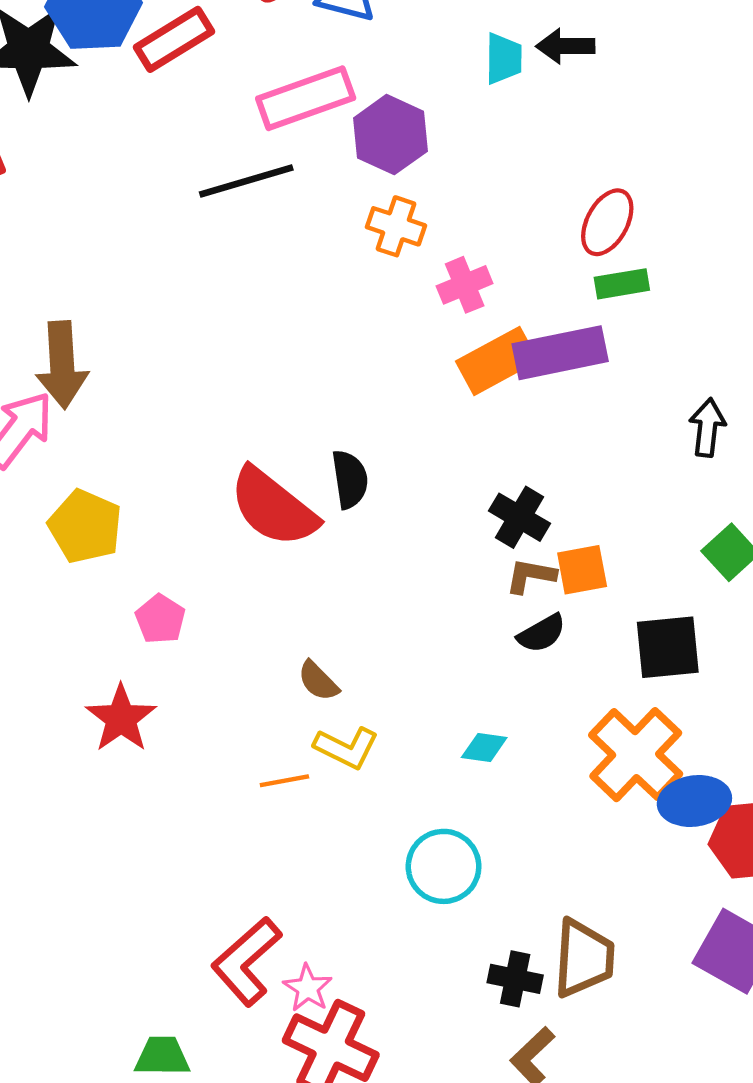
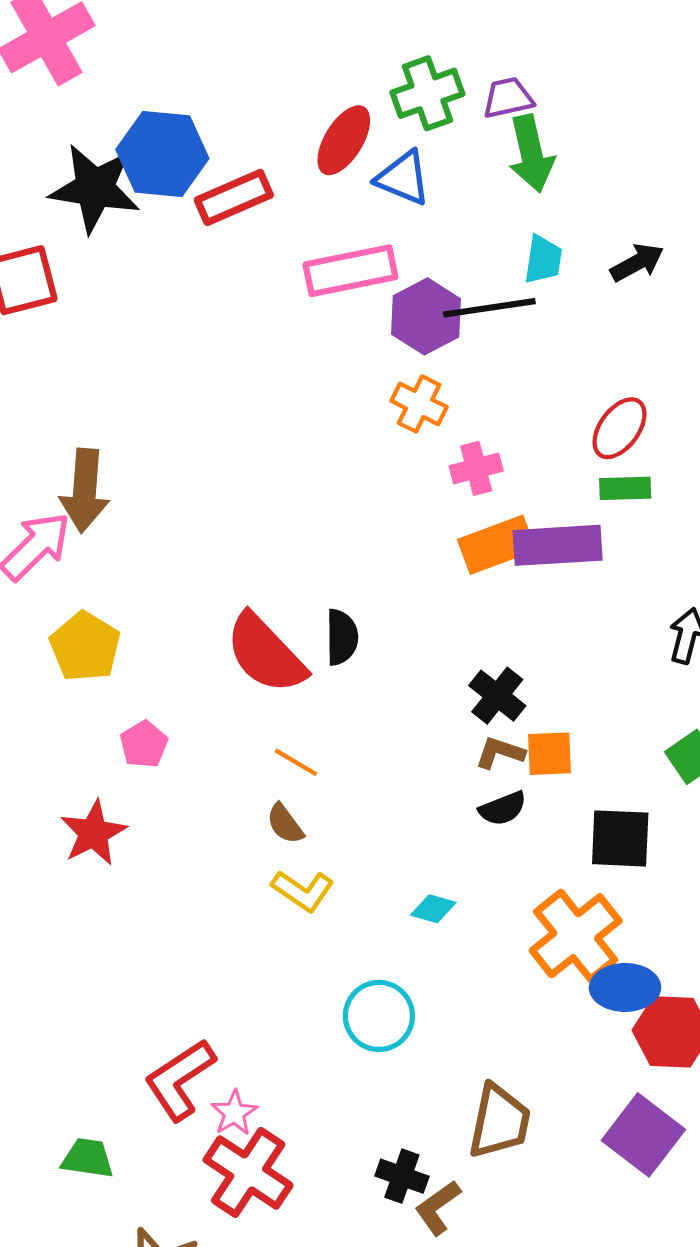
black arrow: (565, 46) -> (637, 263), moved, turned 144
black line: (246, 181) -> (489, 308), moved
orange line: (284, 781) -> (296, 762), moved, turned 33
black cross: (515, 979) -> (402, 1176), moved

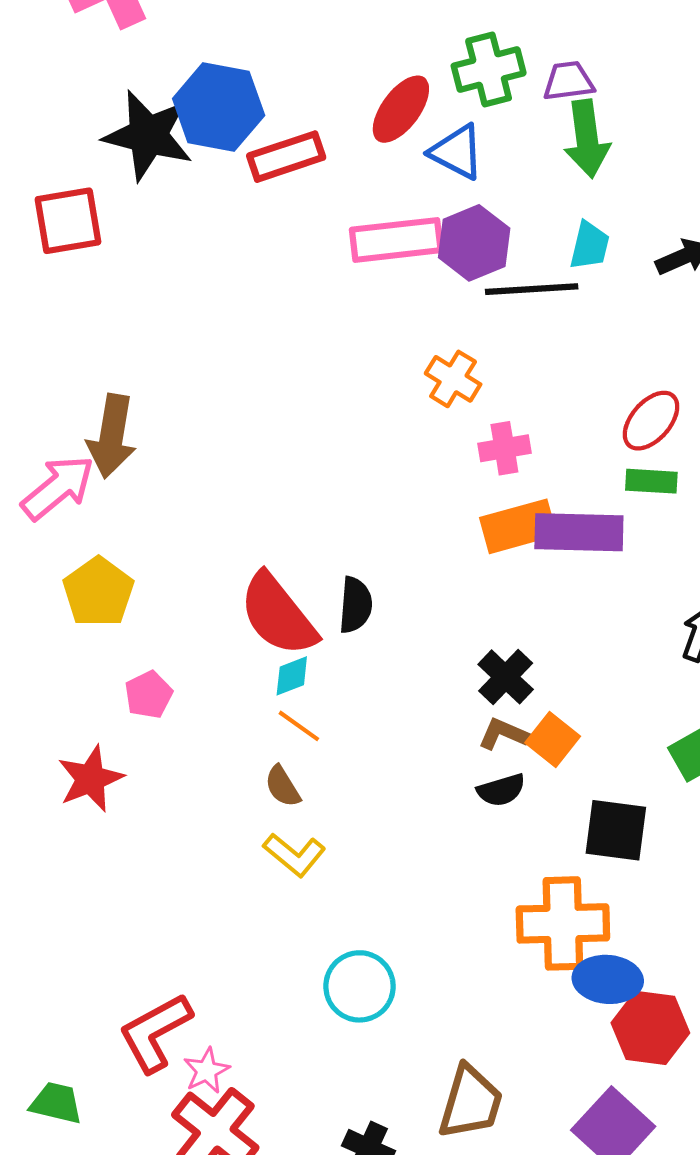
purple hexagon: (426, 316) -> (474, 243), moved
orange square: (549, 754) -> (553, 739), turned 36
cyan diamond: (433, 909) -> (292, 676), moved, turned -42
orange cross: (576, 936) -> (563, 923), turned 32

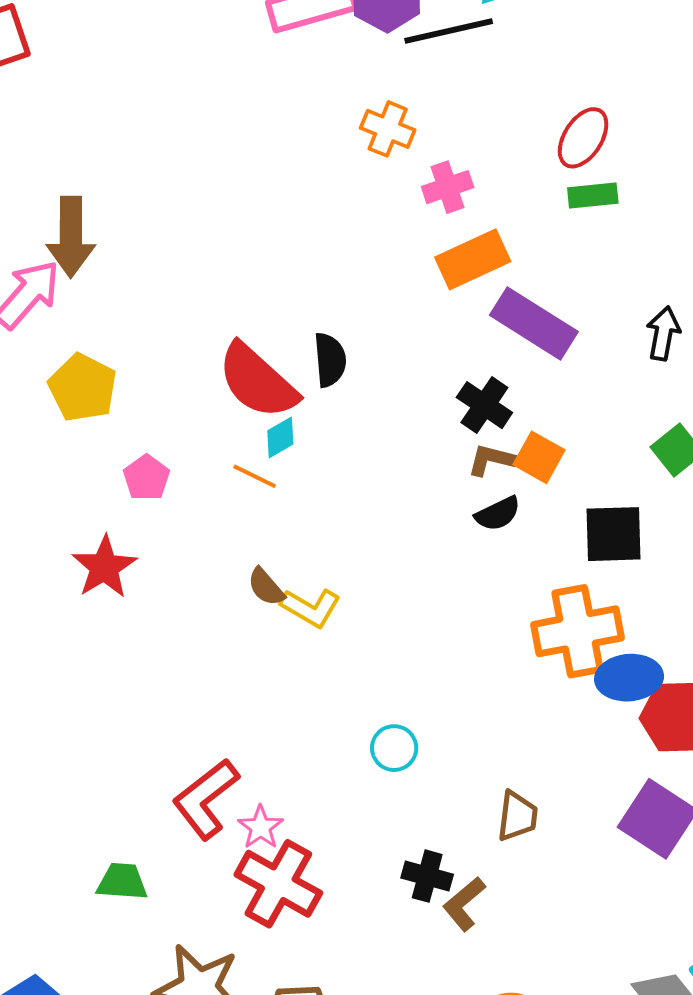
purple rectangle: (579, 532) -> (534, 323), moved, turned 40
orange line: (299, 726) -> (255, 476), moved
brown semicircle: (283, 786) -> (266, 587), moved
cyan circle: (360, 986) -> (394, 748), moved, size x0.7
brown trapezoid: (471, 1102) -> (517, 816), size x0.7

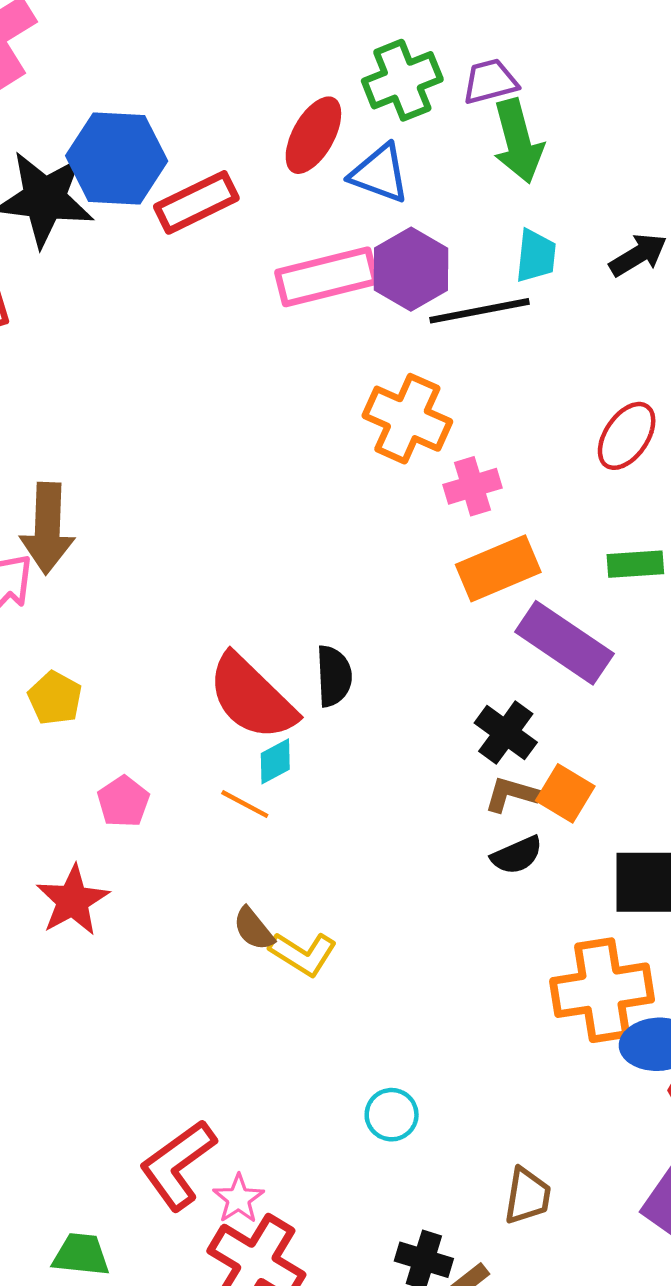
orange cross: (388, 129) -> (407, 419), size x1.4
green rectangle: (593, 196) -> (635, 564), moved
yellow pentagon: (83, 388) -> (55, 698), size x0.7

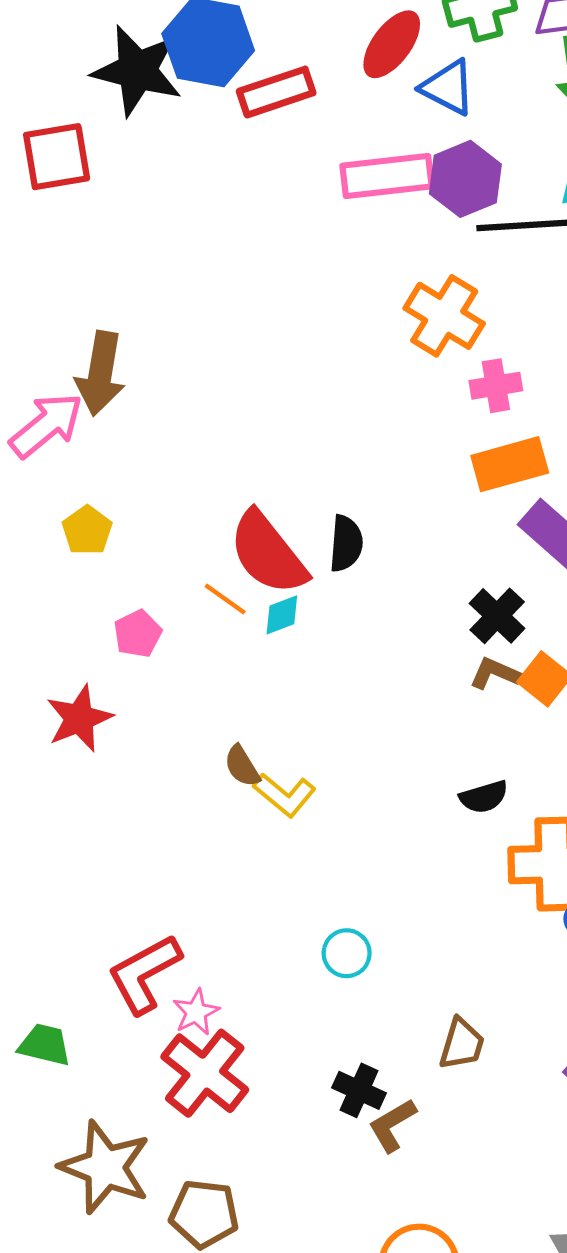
orange line: (245, 804) -> (225, 599), moved
black semicircle: (517, 855) -> (484, 797), moved

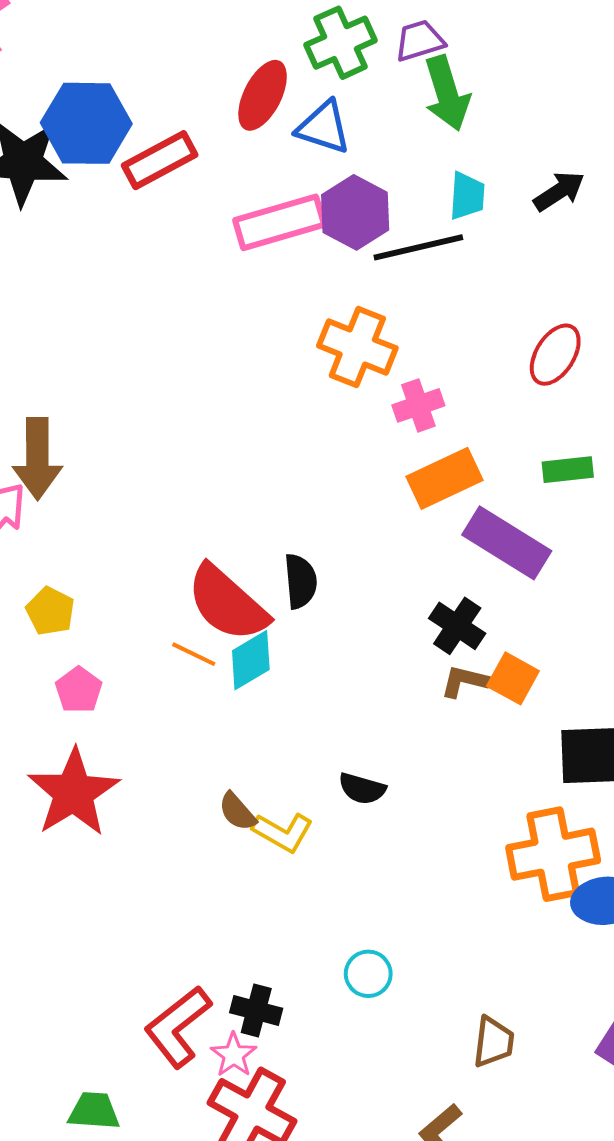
cyan diamond: (282, 615) -> (251, 660), size x1.4
pink pentagon: (138, 634) -> (79, 690), moved
red star: (79, 718) -> (74, 793), size x1.4
black semicircle: (484, 797) -> (362, 789), moved, turned 42
black cross: (359, 1090) -> (256, 1011), moved

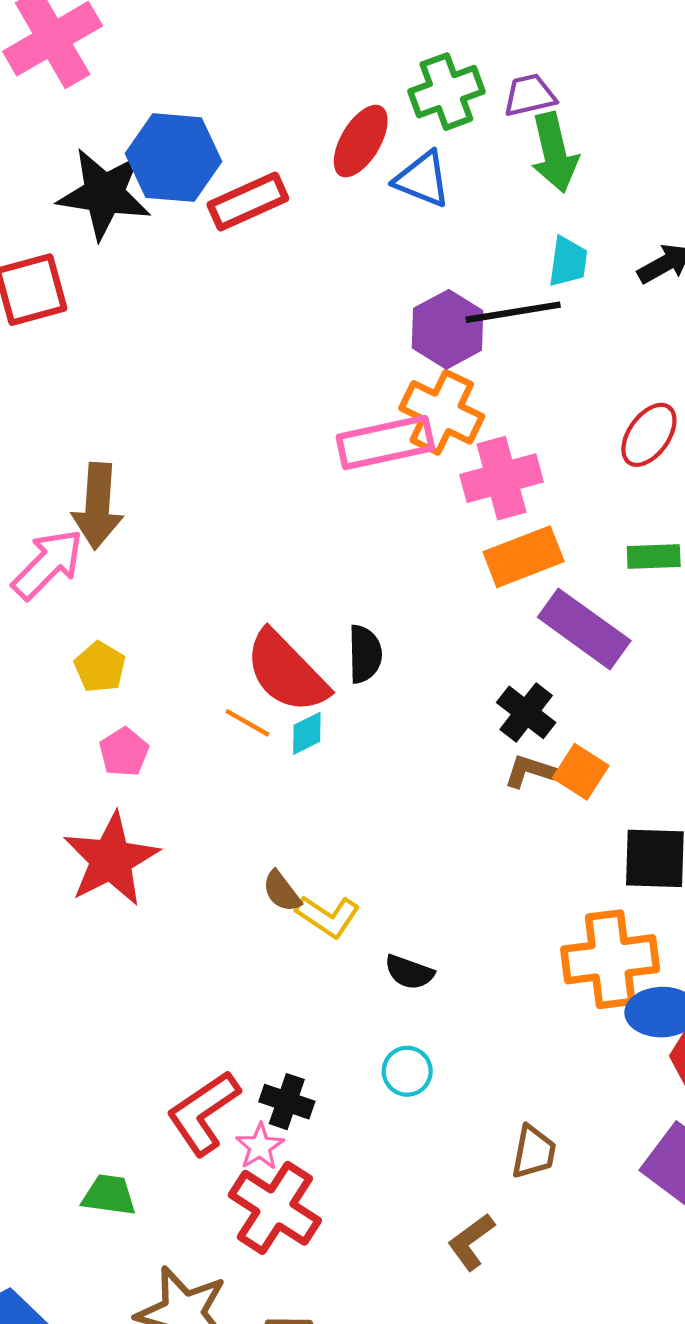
purple hexagon: (355, 212) -> (448, 329), moved
pink rectangle: (280, 222) -> (385, 443), moved
pink cross: (418, 405) -> (502, 478), size x1.5
cyan diamond: (251, 660) -> (307, 733), size x0.7
black semicircle: (362, 789) -> (409, 972), moved

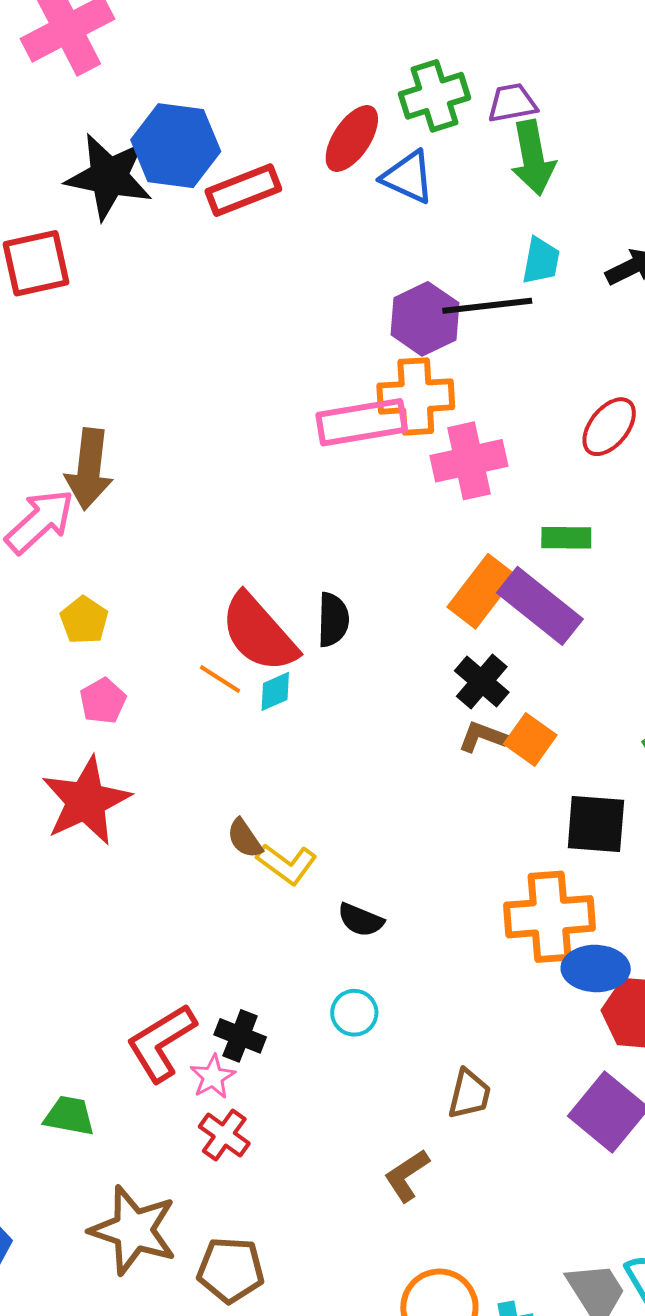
orange cross: (442, 412) -> (416, 396), turned -32
orange rectangle: (524, 557) -> (482, 591), moved, turned -34
green rectangle: (654, 557) -> (566, 538), moved
red cross: (275, 1208) -> (224, 1135), size x0.6

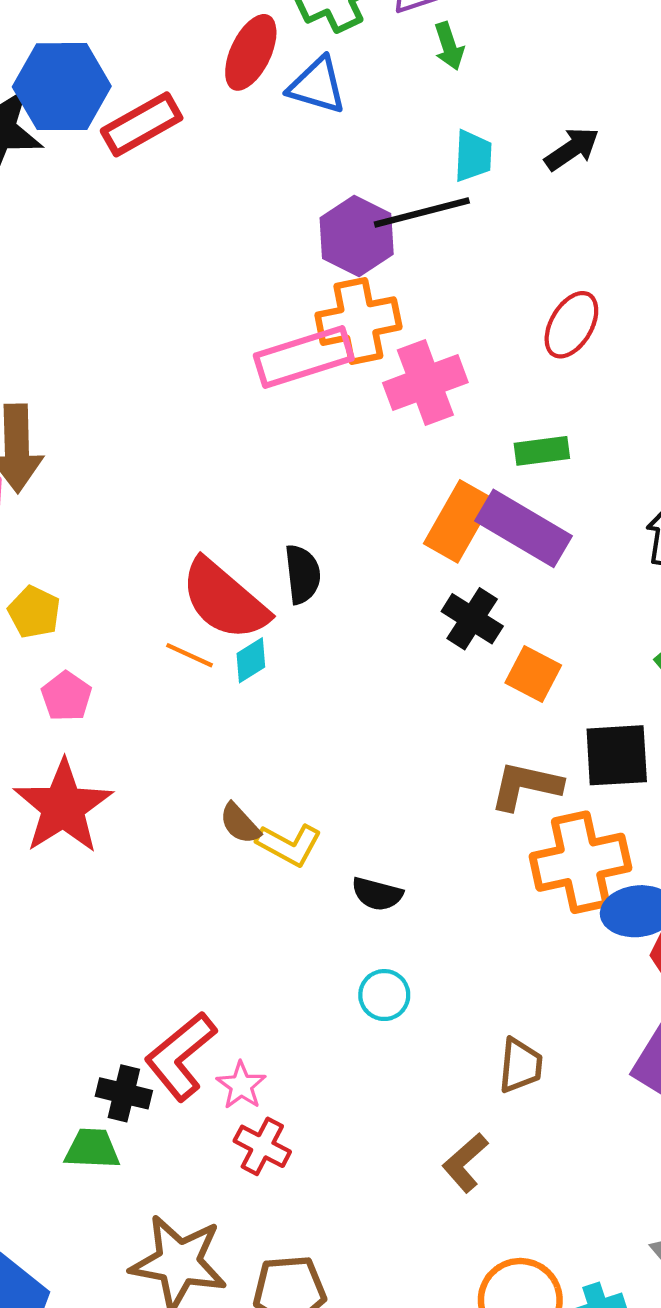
green arrow: (533, 158) -> (449, 46), size x0.6
brown L-shape: (482, 737) -> (526, 786), moved, size x1.4
black cross: (240, 1036) -> (124, 1093), moved

